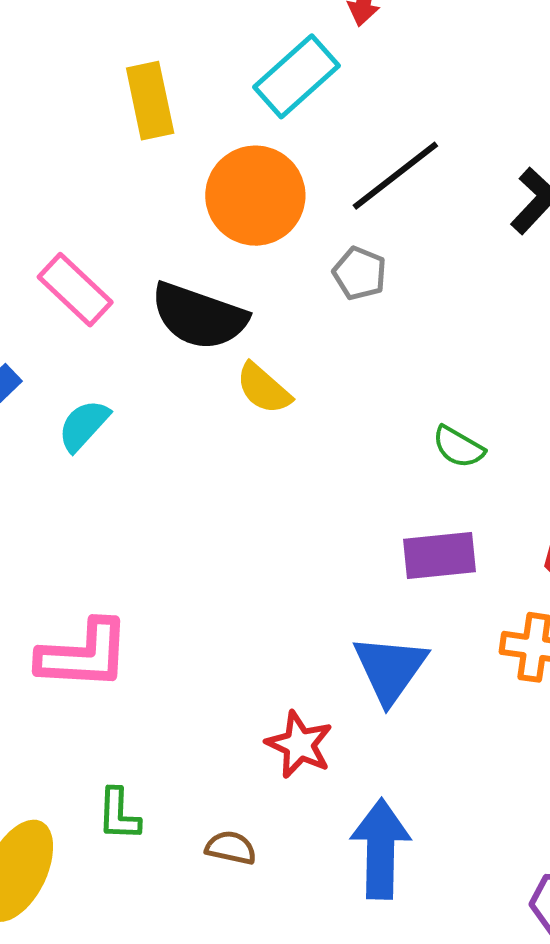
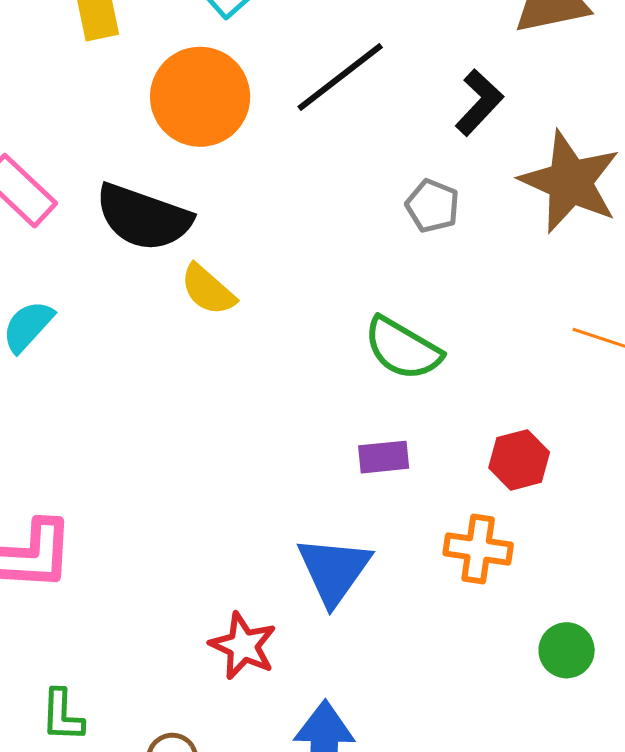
gray pentagon: (360, 273) -> (432, 206), moved
green semicircle: (458, 447) -> (403, 349), size x1.5
purple rectangle: (440, 556) -> (384, 457), size x0.7

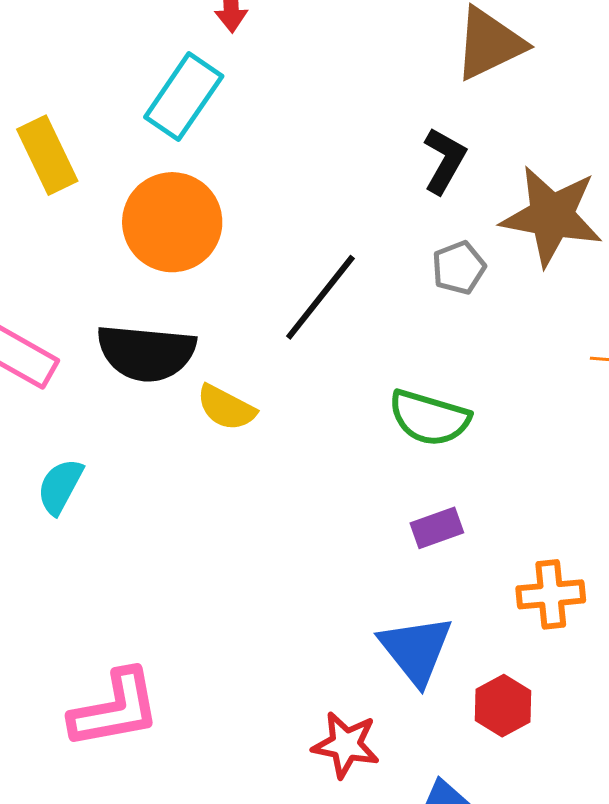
black line: (340, 77) -> (320, 297), moved
gray pentagon: (432, 206) -> (459, 268), moved, turned -30
red hexagon: (519, 460) -> (503, 706), moved

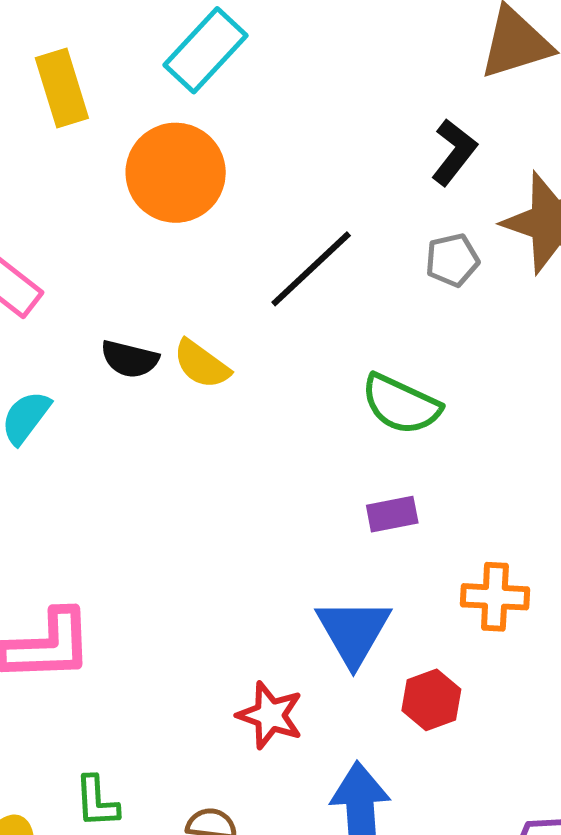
black semicircle: (146, 353) -> (130, 359), moved, size x0.6

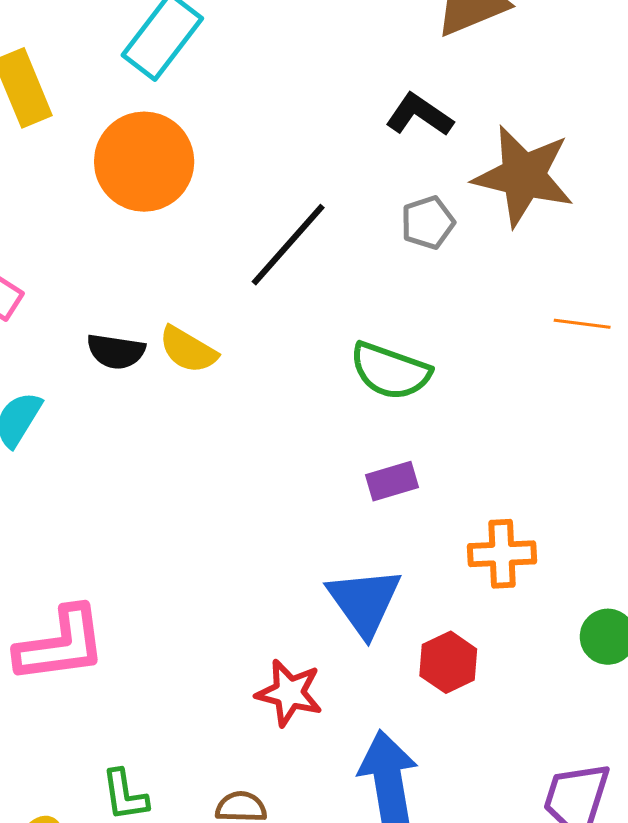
black L-shape: (454, 152) -> (419, 115), turned -88

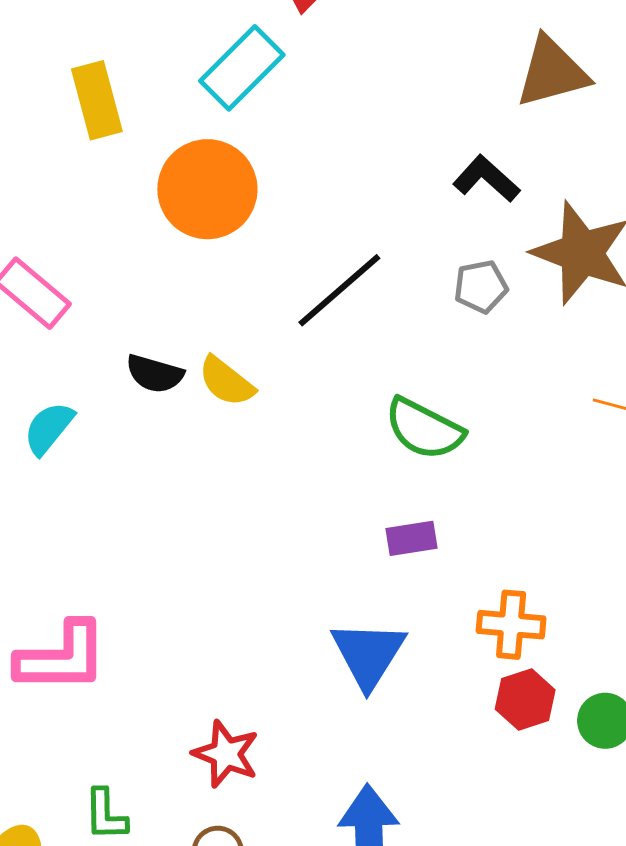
red hexagon: (448, 662) -> (525, 700), moved
red star: (289, 693) -> (226, 754), moved

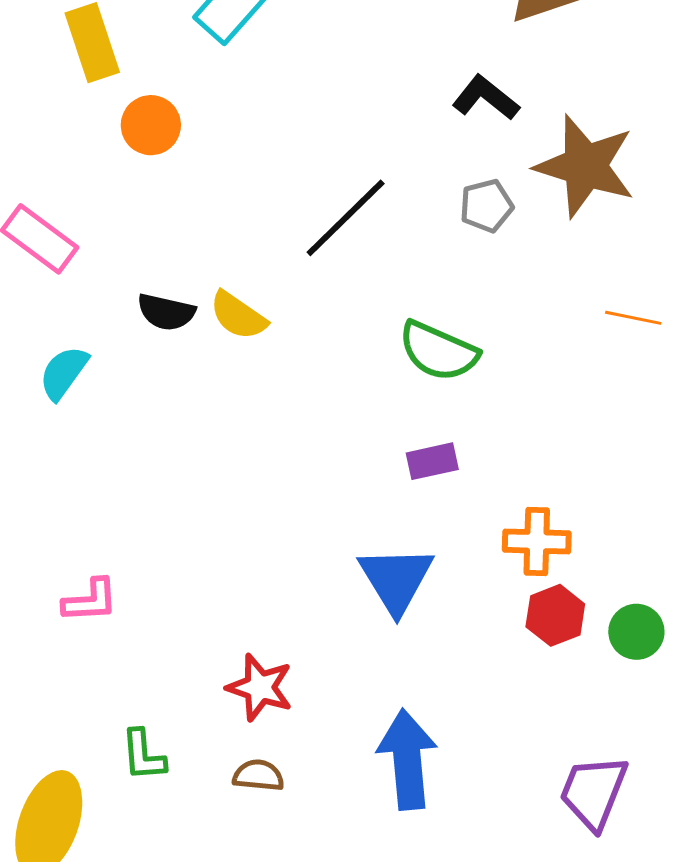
orange circle: (207, 189) -> (151, 125), moved, size x0.6
pink L-shape: (62, 657) -> (90, 601), size x0.6

